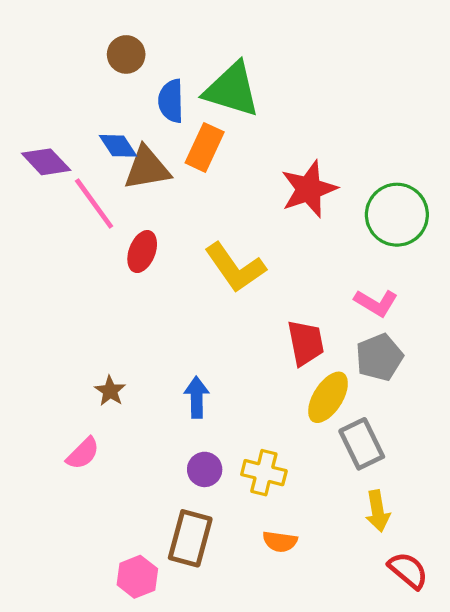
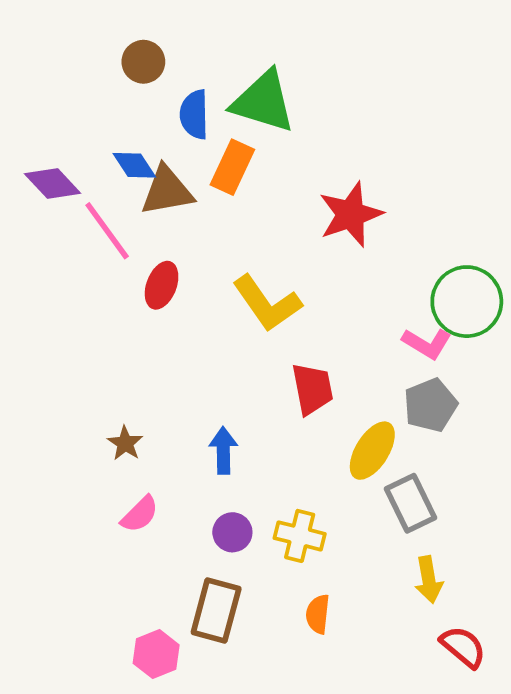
green circle: (397, 215) -> (467, 302), moved
red trapezoid: (306, 343) -> (312, 389), moved
pink semicircle: (83, 453) -> (140, 514), moved
orange semicircle: (280, 542) -> (318, 614), turned 88

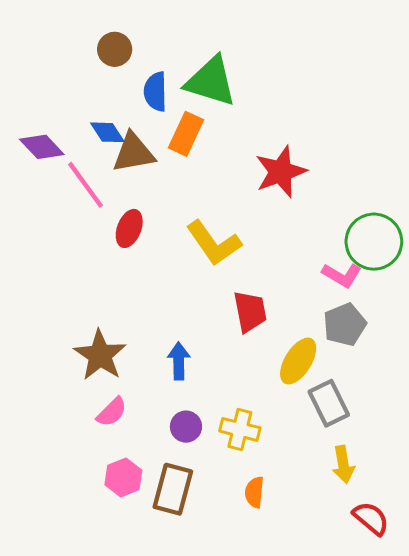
brown star: (125, 443) -> (100, 355), size x1.8
pink hexagon: (156, 654) -> (123, 478), moved

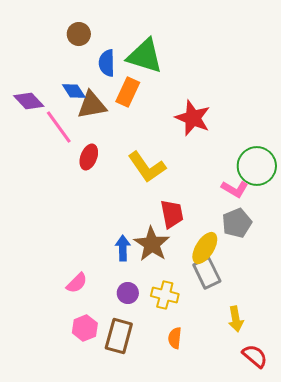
red star: (281, 172) -> (193, 118), turned -30
brown star: (100, 355) -> (152, 244), moved
gray rectangle: (329, 403) -> (207, 273), moved

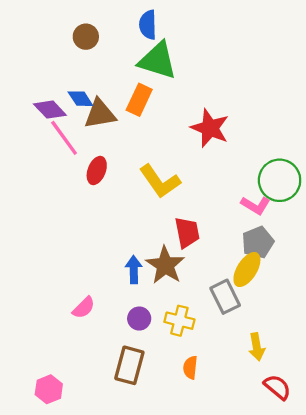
blue semicircle: (107, 63) -> (148, 25), moved
purple diamond: (29, 101) -> (50, 110), moved
yellow ellipse: (205, 248) -> (247, 270), moved
pink hexagon: (85, 328) -> (49, 389), moved

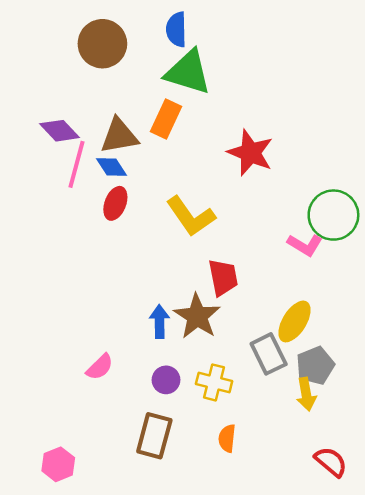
brown circle: (86, 37) -> (102, 44), size x1.6
blue diamond: (80, 99) -> (111, 167), moved
pink line: (64, 138) -> (76, 164), turned 51
gray pentagon: (258, 242) -> (315, 366), moved
yellow arrow: (257, 347) -> (306, 394), moved

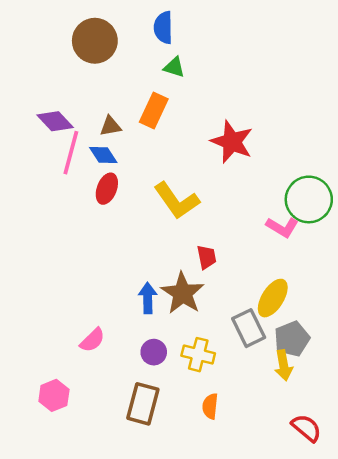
green triangle: (188, 72) -> (174, 67), size x0.5
brown triangle: (119, 136) -> (110, 126), size x0.6
red trapezoid: (223, 277) -> (207, 257), size x0.7
pink hexagon: (58, 464) -> (54, 395), moved

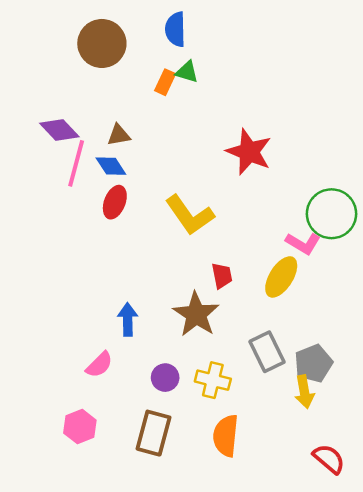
orange rectangle: (154, 110) -> (165, 82), moved, size x0.7
blue arrow: (148, 298) -> (128, 320), moved
yellow ellipse: (273, 298) -> (281, 277), moved
pink hexagon: (54, 395) -> (80, 427), moved
orange semicircle: (210, 406) -> (226, 436), size x1.5

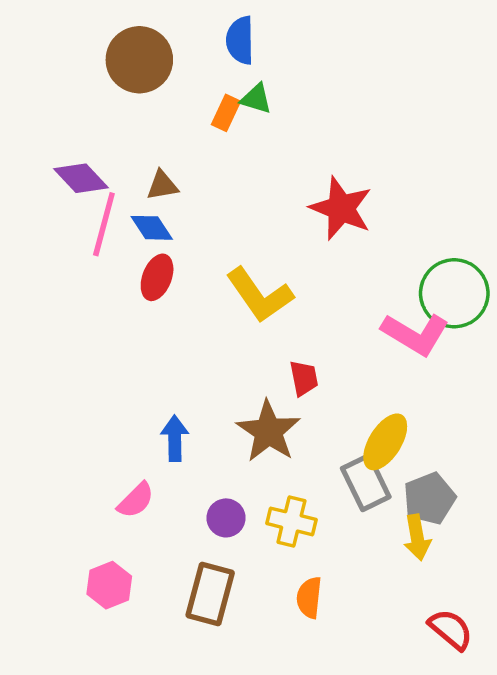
pink L-shape: (303, 243) -> (415, 334), size x1.4
yellow ellipse: (281, 277) -> (385, 442), moved
orange semicircle: (226, 436) -> (309, 598), size x0.7

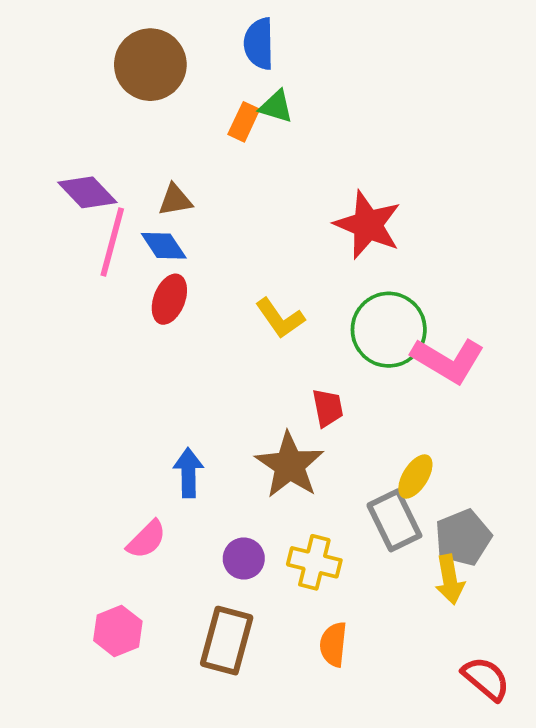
green circle: (454, 293) -> (389, 330), moved
yellow L-shape: (260, 295) -> (280, 318), size x0.7
yellow ellipse: (385, 442) -> (415, 477), size x0.7

